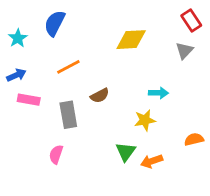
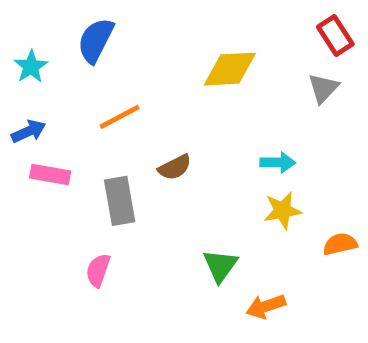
yellow star: (145, 120) -> (283, 210), moved
orange arrow: (152, 161) -> (266, 306), moved

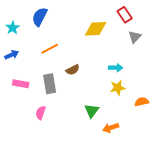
red rectangle: (335, 36) -> (125, 15), moved
pink rectangle: (50, 174) -> (21, 84), moved

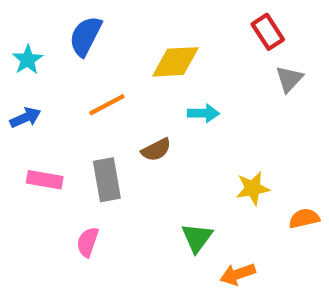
yellow diamond: (96, 29) -> (176, 62), moved
cyan arrow: (116, 68) -> (203, 113), moved

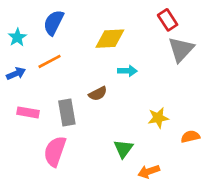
gray triangle: (289, 79) -> (181, 49), size x1.5
orange line: (107, 105) -> (50, 61), moved
pink semicircle: (88, 242) -> (55, 151), size x1.6

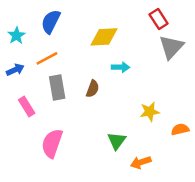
brown semicircle: (98, 94) -> (93, 89), turned -42
pink rectangle: (28, 112) -> (27, 107), turned 48
gray rectangle: (67, 112) -> (57, 88), moved

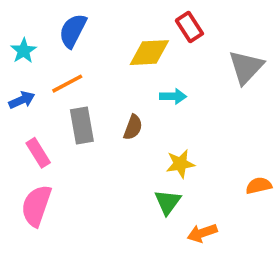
red rectangle: (159, 19) -> (189, 27), moved
yellow star: (150, 112) -> (180, 164), moved
pink semicircle: (52, 143) -> (36, 206), moved

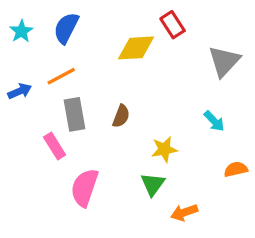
cyan star: (24, 51) -> (21, 31), moved
cyan arrow: (173, 96) -> (214, 121), moved, turned 45
pink rectangle: (38, 153) -> (55, 146), moved
pink semicircle: (36, 206) -> (85, 188), moved

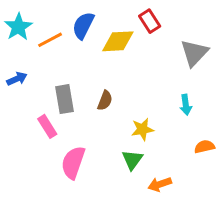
blue semicircle: (66, 28) -> (83, 25), moved
cyan star: (21, 31) -> (18, 27), size x1.4
orange line: (61, 76) -> (50, 40), moved
cyan arrow: (214, 121) -> (186, 105), turned 36

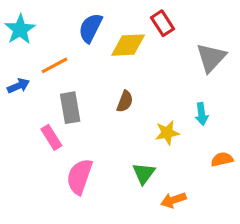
orange line: (50, 40) -> (54, 65), moved
brown semicircle: (105, 100) -> (125, 101), moved
yellow star: (142, 129) -> (167, 133), moved

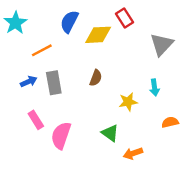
blue arrow: (18, 86) -> (29, 82), moved
pink rectangle: (51, 137) -> (36, 120), moved
green triangle: (144, 173) -> (110, 133), turned -30

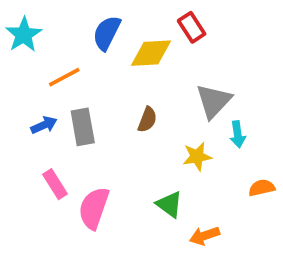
gray triangle: (162, 44) -> (214, 101), moved

